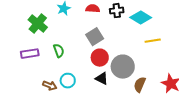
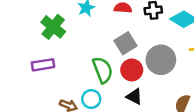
green semicircle: (59, 51) -> (103, 70), moved, size x1.5
gray circle: (123, 67) -> (161, 60), moved

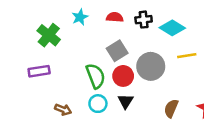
black triangle: (134, 97) -> (126, 101), turned 35
cyan circle: (91, 99) -> (98, 104), moved

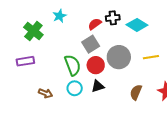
red semicircle: (115, 17) -> (95, 24), moved, turned -40
yellow line: (187, 56) -> (151, 57), moved
black triangle: (126, 101) -> (98, 86), turned 40

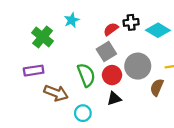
cyan circle: (75, 88) -> (83, 113), moved
brown semicircle: (136, 92) -> (157, 87), moved
brown arrow: (45, 93) -> (56, 93), moved, size x1.5

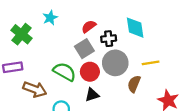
black cross: (131, 22) -> (109, 39), moved
cyan diamond: (158, 30) -> (135, 28), turned 50
green semicircle: (86, 75) -> (65, 72), turned -40

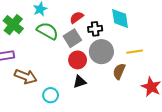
green semicircle: (65, 72) -> (47, 31), moved

